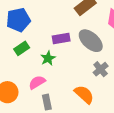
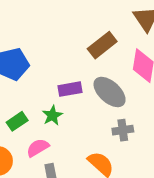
green rectangle: (22, 48) -> (17, 121), moved
gray cross: (101, 69) -> (123, 130), turned 32

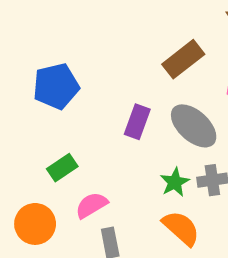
purple rectangle: (70, 89) -> (137, 122), turned -60
green star: (52, 115) -> (175, 182), moved

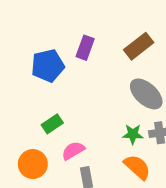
purple rectangle: (137, 122) -> (85, 48), moved
green star: (175, 182) -> (133, 134), turned 30

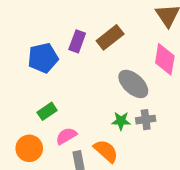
brown rectangle: (139, 46) -> (110, 37), moved
orange semicircle: (137, 167) -> (106, 151), moved

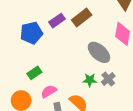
purple rectangle: (77, 41) -> (57, 21), turned 35
gray cross: (146, 120) -> (108, 79), turned -32

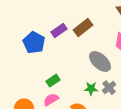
blue pentagon: (31, 33) -> (34, 43), turned -30
green rectangle: (34, 73) -> (53, 81), moved

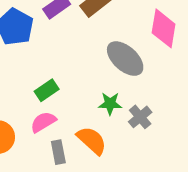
gray cross: (109, 88) -> (140, 117), moved

